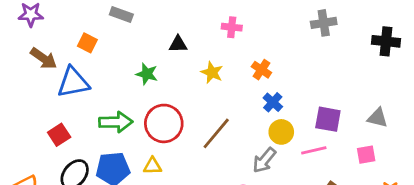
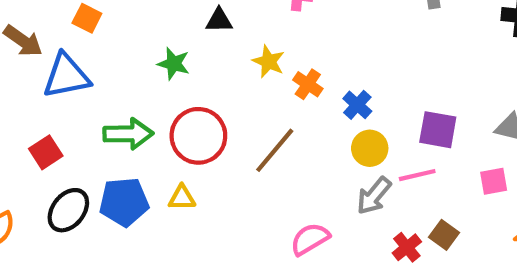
orange cross: (261, 70) -> (308, 84), moved
gray arrow: (264, 160) -> (374, 196), moved

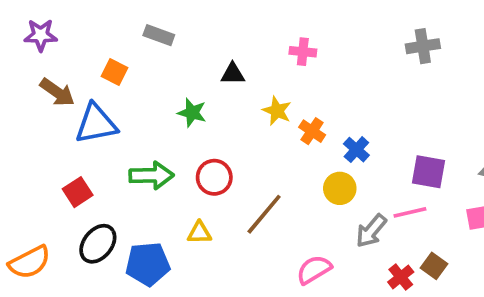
red circle: (198, 136) -> (214, 177), size x0.7
yellow circle: (370, 148) -> (340, 188), moved
brown line: (275, 150) -> (264, 214), moved
blue pentagon: (124, 202) -> (148, 264), moved

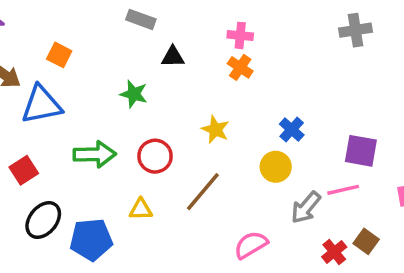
gray rectangle: (159, 35) -> (141, 19), moved
yellow star: (277, 111) -> (215, 130), moved
orange cross: (312, 131) -> (240, 67), moved

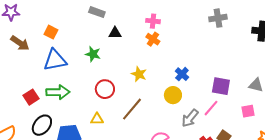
blue triangle: (41, 105) -> (55, 60), moved
green arrow: (95, 154) -> (58, 92), moved
pink line: (343, 190) -> (211, 108), turned -36

